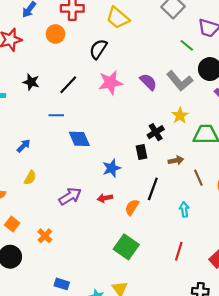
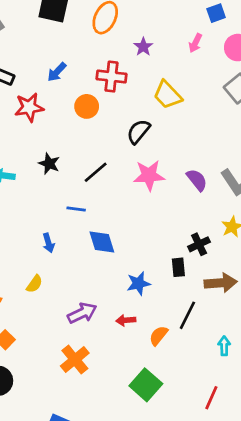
blue arrow: (24, 146) -> (48, 243), moved, turned 112
brown arrow: (176, 160) -> (221, 283), size x1.6
orange cross: (45, 236) -> (75, 360), moved, size x1.5

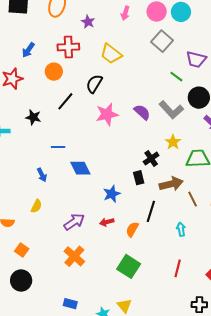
black line: (96, 172) -> (65, 101), moved

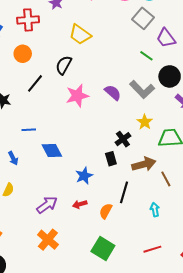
gray square: (162, 41) -> (143, 18), moved
red cross: (68, 47) -> (28, 20), moved
purple trapezoid: (196, 59) -> (166, 38), turned 40
red line: (178, 268) -> (152, 249), turned 60

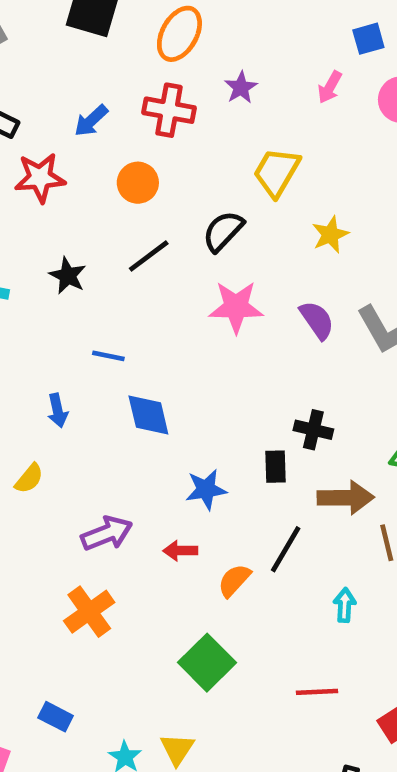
yellow trapezoid: (80, 35) -> (277, 172), turned 70
yellow star: (145, 122) -> (330, 235), moved
black cross: (123, 139) -> (313, 430), turned 35

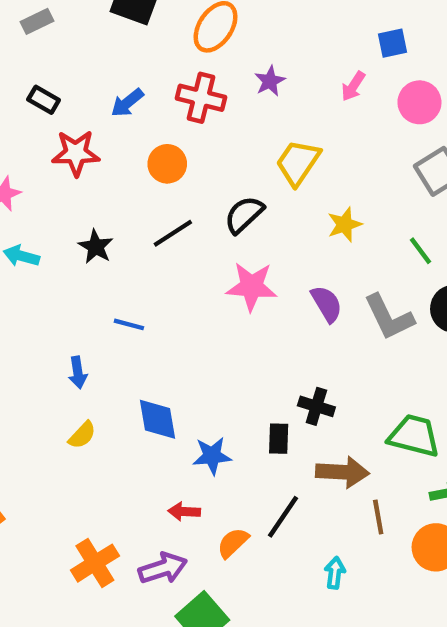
blue diamond: (148, 415) -> (157, 419), moved
yellow semicircle: (29, 478) -> (82, 435), moved
purple arrow: (107, 533) -> (163, 568), moved

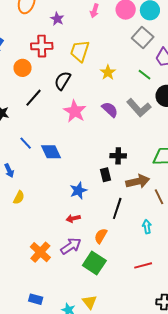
red cross: (201, 98) -> (42, 46), moved
pink star: (252, 287) -> (75, 111), turned -30
blue line: (129, 324) -> (26, 143), turned 48
blue diamond: (157, 419) -> (51, 152), moved
orange semicircle: (233, 543) -> (101, 236), moved

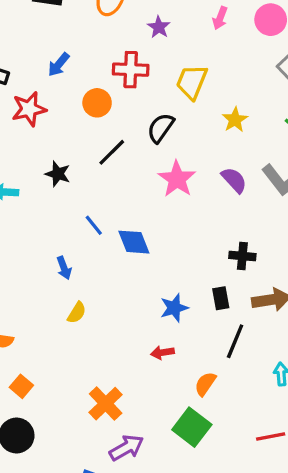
black rectangle: (106, 175) -> (221, 298), moved
purple arrow: (71, 246) -> (126, 448), moved

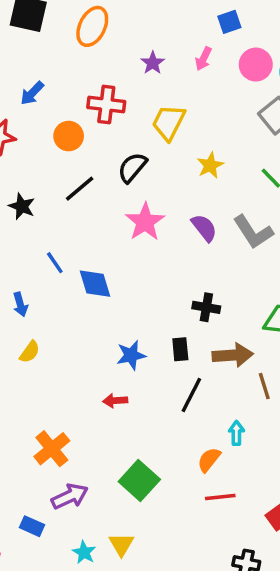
purple star: (159, 27) -> (153, 63), moved
orange semicircle: (205, 384) -> (209, 460), moved

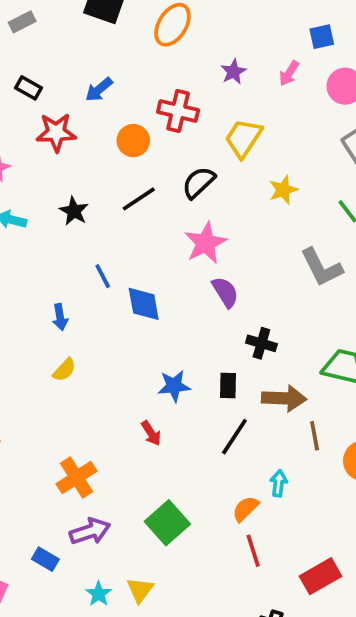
purple semicircle: (204, 228) -> (225, 292), moved
red arrow: (115, 401) -> (151, 433), turned -125
red line: (220, 497) -> (253, 551), turned 72

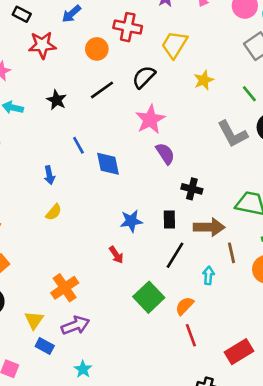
cyan arrow: (279, 483) -> (208, 275), moved
green square: (167, 523) -> (149, 297), moved
yellow triangle: (140, 590) -> (34, 320), moved

